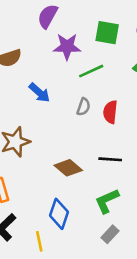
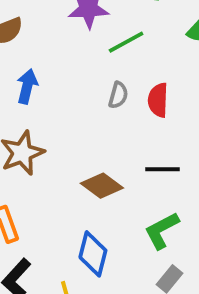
blue arrow: (39, 93) -> (27, 86), moved, turned -115

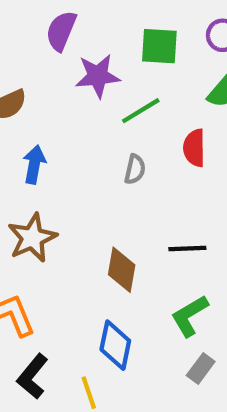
red semicircle: (158, 100) -> (194, 148), moved
brown diamond: (102, 186) -> (122, 270), turned 66

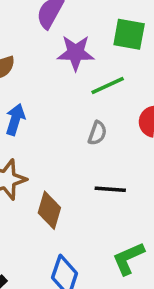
black line: (187, 248) -> (110, 189), moved
brown diamond: (122, 270) -> (49, 210), moved

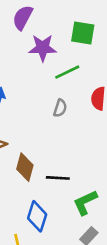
black line: (110, 189) -> (58, 178), moved

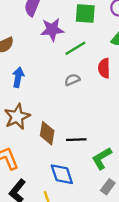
gray semicircle: (60, 108) -> (72, 80), turned -126
blue diamond: (37, 216) -> (62, 174), turned -30

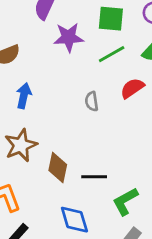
green line: (75, 48) -> (112, 54), moved
red semicircle: (104, 68) -> (132, 88), turned 54
gray semicircle: (72, 80) -> (92, 101), turned -77

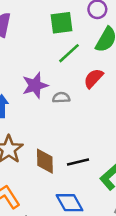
purple star: (69, 37) -> (35, 85), moved
gray semicircle: (92, 101) -> (61, 98), turned 108

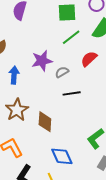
gray semicircle: (61, 98) -> (62, 72), turned -32
black line: (78, 162) -> (72, 93), moved

